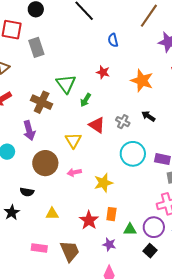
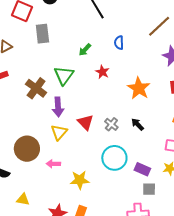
green arrow: (86, 100) -> (85, 50), moved
purple arrow: (29, 130) -> (58, 107), moved

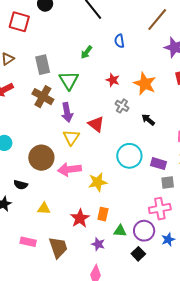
gray rectangle: (42, 34) -> (43, 65), moved
red star: (102, 72) -> (113, 80), moved
gray cross: (111, 124) -> (122, 106), moved
pink arrow: (53, 164) -> (70, 169), size x1.6

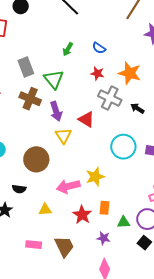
blue semicircle: (119, 41) -> (99, 48), moved, turned -40
gray cross: (122, 106) -> (110, 98), size x1.6
pink arrow: (70, 169) -> (68, 186), moved

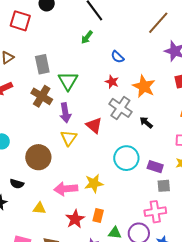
green arrow: (68, 49) -> (87, 37), moved

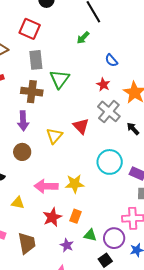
red square: (20, 21) -> (30, 29), moved
brown cross: (42, 96) -> (32, 92), turned -30
purple arrow: (65, 113) -> (23, 121), moved
brown circle: (38, 157) -> (22, 152), size x0.7

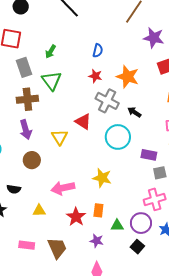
green arrow: (83, 38) -> (51, 52), moved
blue semicircle: (111, 60) -> (98, 51), turned -112
cyan circle: (110, 162) -> (118, 137), moved
yellow star: (75, 184) -> (102, 178), moved, turned 30

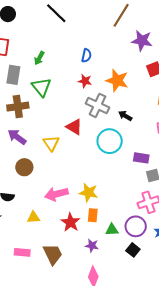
gray rectangle: (24, 67) -> (13, 75), turned 30
purple arrow: (26, 130) -> (17, 137), turned 144
yellow star: (102, 178) -> (89, 193), moved

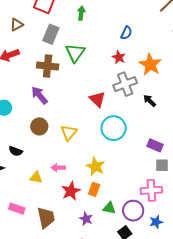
green arrow: (39, 58) -> (81, 13), moved, turned 144
gray cross: (97, 105) -> (125, 84), turned 30
cyan circle: (110, 141) -> (114, 128), moved
yellow triangle: (51, 143) -> (69, 133), moved
pink arrow: (56, 194) -> (58, 168), moved, size x0.6

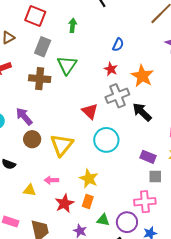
purple arrow: (40, 95) -> (24, 116), moved
black arrow: (150, 101) -> (142, 112), size x1.5
yellow triangle: (69, 133) -> (62, 145), size x1.4

